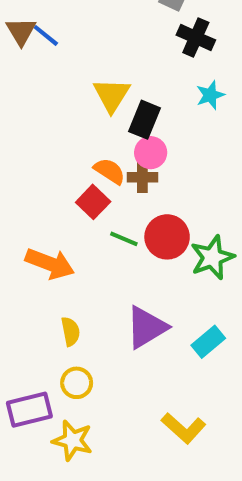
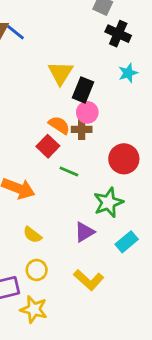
red circle: (167, 237) -> (124, 159), moved
green star: (212, 257) -> (108, 202), moved
purple triangle: (147, 327) -> (84, 232), size x0.7
yellow semicircle: (70, 331) -> (32, 235), turned 138
yellow L-shape: (184, 428) -> (89, 280), moved

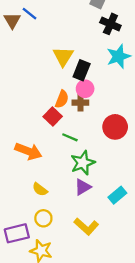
blue line: (16, 32) -> (30, 14), moved
cyan star: (128, 73) -> (119, 56), size x1.5
orange semicircle: (59, 125) -> (62, 99), turned 78
green star: (108, 202) -> (83, 163), moved

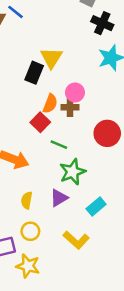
black rectangle: (82, 70) -> (34, 73), moved
purple triangle: (83, 187) -> (59, 198), moved
yellow semicircle: (40, 189) -> (27, 200), turned 63
cyan rectangle: (117, 195) -> (96, 206), moved

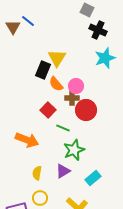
orange semicircle: (50, 104) -> (56, 84), moved, turned 119
red circle: (107, 133) -> (86, 110), moved

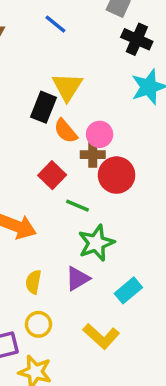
blue line: (28, 21) -> (55, 24), moved

